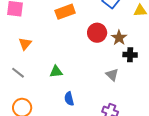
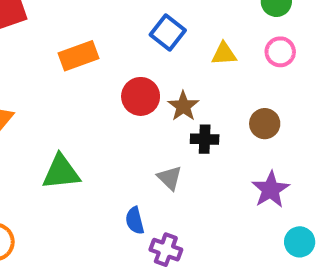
green triangle: (56, 72) -> (61, 172), size x1.5
blue semicircle: (69, 99) -> (135, 221), moved

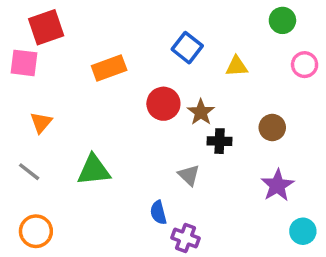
pink circle: (280, 52) -> (305, 65), moved

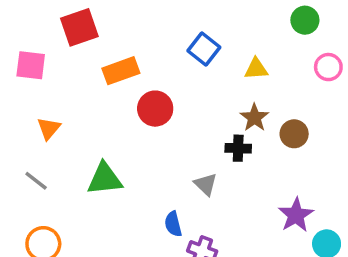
red square: (46, 27) -> (79, 27), moved
red circle: (163, 104) -> (155, 109), moved
brown star: (201, 112) -> (254, 118), moved
purple star: (277, 185) -> (296, 215), moved

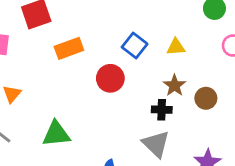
blue square: (204, 49) -> (135, 46), moved
red circle: (155, 109) -> (110, 78), moved
gray triangle: (206, 184) -> (156, 144), moved, size x1.5

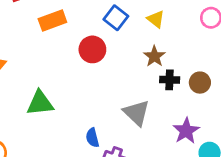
yellow triangle: (176, 47) -> (156, 19), turned 42
brown circle: (206, 98) -> (200, 83), moved
black cross: (162, 110) -> (170, 80), moved

